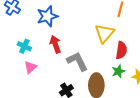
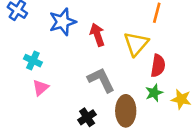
red arrow: (55, 44) -> (97, 35), moved

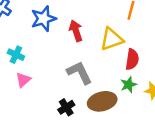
yellow triangle: (136, 44) -> (112, 39), turned 30
brown ellipse: (126, 111) -> (102, 101), turned 76

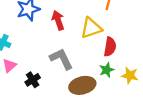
black cross: (66, 107) -> (33, 80), moved

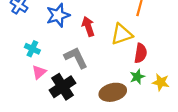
gray L-shape: (61, 59) -> (76, 58), moved
black cross: (33, 80) -> (63, 87), size x1.6

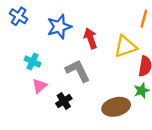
black cross: (63, 87) -> (64, 101), size x0.6

